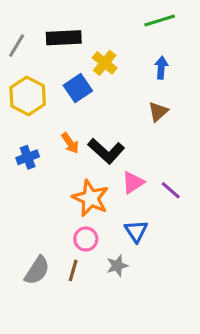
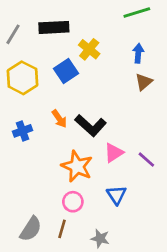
brown triangle: (158, 112) -> (144, 82), moved
gray star: (117, 266) -> (100, 238), moved, turned 30

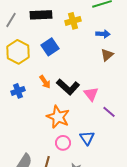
yellow cross: (89, 49) -> (73, 21), moved, turned 35
blue arrow: (138, 53) -> (103, 34), turned 88
pink triangle: (114, 153) -> (91, 94), moved, turned -35
pink circle: (73, 202) -> (63, 143), moved

